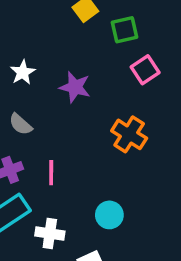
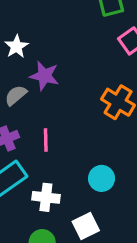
purple star: (75, 87) -> (44, 76), moved
gray semicircle: (21, 124) -> (16, 95), turned 100

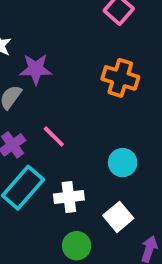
pink line: (46, 140) -> (54, 136), turned -30

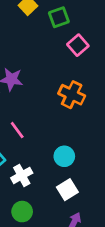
white cross: (69, 197) -> (22, 175), turned -30
white square: (118, 217) -> (67, 190), moved

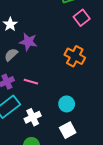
pink line: (17, 130) -> (31, 82), turned -40

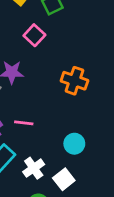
pink square: (82, 18) -> (34, 35), moved
white square: (68, 130) -> (64, 179), moved

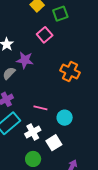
pink line: (24, 123) -> (40, 108), moved

